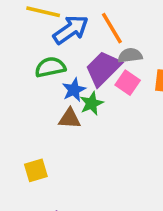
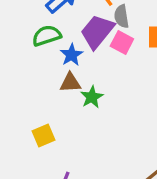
gray semicircle: (130, 55) -> (121, 16), turned -85
green star: (92, 103) -> (92, 97), moved

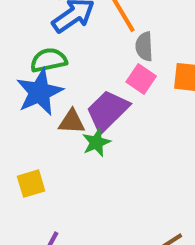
purple trapezoid: (97, 31) -> (107, 111), moved
blue star: (71, 55) -> (40, 92), moved, size x1.6

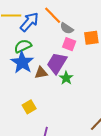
gray semicircle: (144, 46) -> (67, 28), turned -40
green star: (96, 142) -> (66, 78), moved

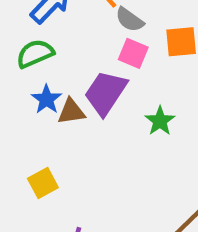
blue star: (22, 62) -> (46, 99), moved, size x0.6
green star: (66, 78) -> (160, 121), moved

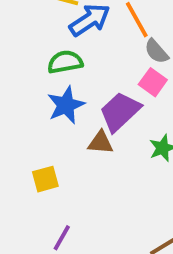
blue star: (46, 99) -> (66, 105), size x1.4
brown triangle: (71, 112) -> (101, 143), moved

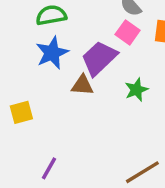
yellow square: (45, 179) -> (21, 112), moved

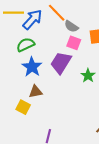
brown triangle: (82, 85) -> (36, 92), moved
yellow square: (21, 112) -> (23, 107), turned -32

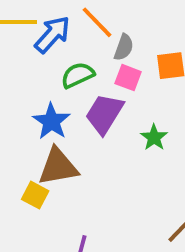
gray semicircle: (71, 26) -> (124, 47), turned -104
green semicircle: (26, 45) -> (78, 75), moved
brown triangle: (36, 92) -> (58, 167), size x1.6

